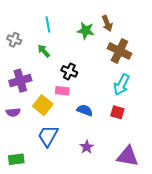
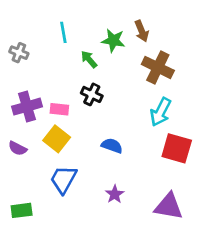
green arrow: (44, 51) -> (89, 59), moved
pink rectangle: (62, 91) -> (59, 109), moved
purple semicircle: (13, 112) -> (18, 148), turned 32
red square: (117, 112) -> (177, 148), moved, size x1.6

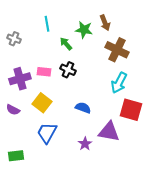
pink rectangle: (59, 109) -> (44, 72), moved
purple triangle: (169, 206) -> (109, 132), moved

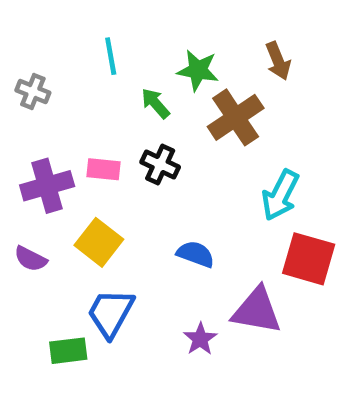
brown arrow: (105, 23) -> (278, 61), moved
brown cross: (117, 50) -> (236, 117), moved, turned 30
green rectangle: (16, 156) -> (68, 351), moved

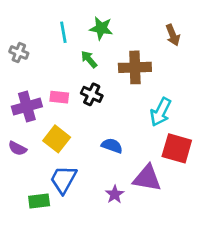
brown arrow: (278, 61) -> (173, 35), moved
green star: (198, 70) -> (101, 28), moved
brown cross: (236, 117) -> (135, 67), turned 32

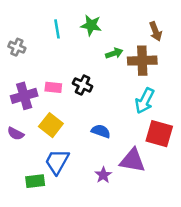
green arrow: (89, 59) -> (114, 53), moved, turned 112
brown cross: (135, 67) -> (142, 61), moved

